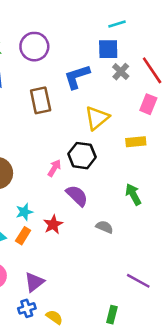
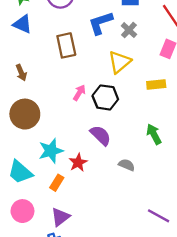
gray cross: (121, 72) -> (129, 30), moved
pink arrow: (54, 168) -> (79, 93), moved
cyan star: (24, 212) -> (51, 151), size x1.5
orange rectangle: (23, 236) -> (57, 183), moved

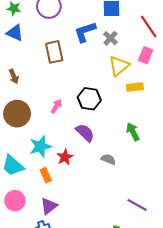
yellow triangle: (119, 62) -> (119, 66), moved
pink arrow: (79, 93) -> (56, 106), moved
orange rectangle: (57, 183) -> (46, 175), turned -56

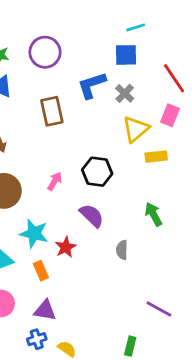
cyan star: (40, 147) -> (34, 233), turned 30
gray semicircle: (108, 159) -> (122, 250), turned -112
purple triangle: (49, 206) -> (45, 310), turned 48

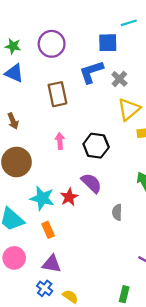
blue square: (126, 55) -> (108, 43), moved
pink arrow: (55, 181) -> (60, 141), moved, turned -35
red star: (66, 247) -> (69, 197), moved
blue cross: (37, 339) -> (45, 288), turned -35

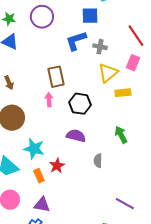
gray cross: (119, 79) -> (100, 47), turned -32
brown rectangle: (57, 94) -> (56, 77), moved
purple semicircle: (91, 183) -> (76, 136), turned -30
red star: (69, 197) -> (57, 166), moved

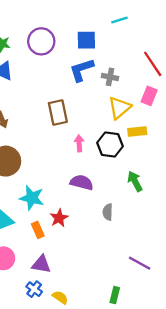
blue square: (90, 16) -> (86, 40), moved
pink arrow: (49, 100) -> (79, 143), moved
black hexagon: (80, 104) -> (110, 144), moved

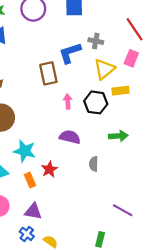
blue L-shape: (82, 70) -> (70, 53), moved
green arrow: (135, 181) -> (118, 136), turned 114

